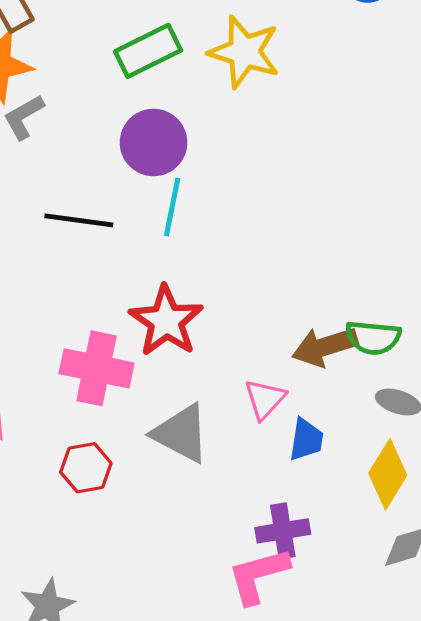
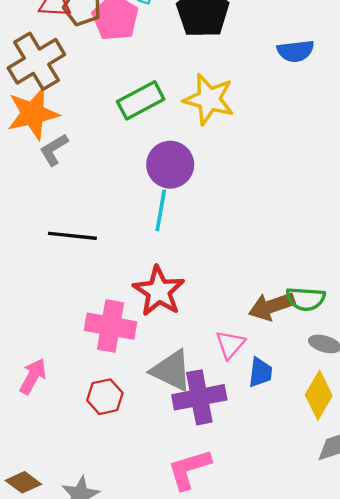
purple circle: (154, 142) -> (170, 165), moved
black line: (79, 220) -> (72, 236), moved
purple cross: (283, 531) -> (199, 397), moved, size x1.4
pink L-shape: (258, 576) -> (189, 469), moved

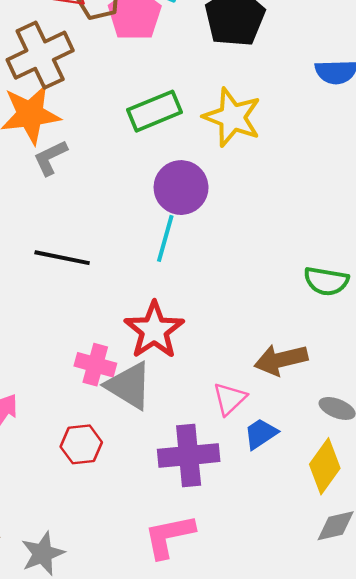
green semicircle: (306, 299) -> (326, 281), moved
pink cross: (110, 326) -> (95, 365), size x0.7
gray triangle: (172, 371) -> (129, 386), moved
blue trapezoid: (260, 372) -> (261, 434), turned -136

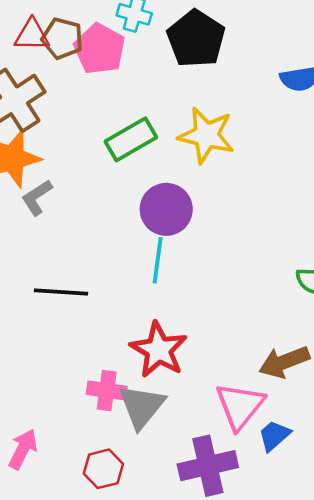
gray triangle: (129, 386) -> (142, 406), turned 45
pink triangle: (230, 399) -> (240, 406), size x1.5

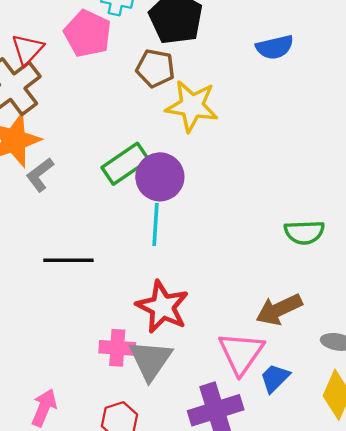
red triangle: (32, 35) -> (27, 50), moved, turned -44
brown pentagon: (62, 38) -> (155, 68), moved
green rectangle: (131, 139) -> (125, 164), moved

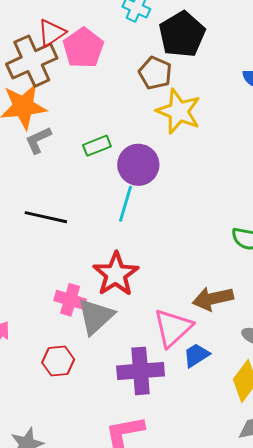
pink pentagon: (88, 34) -> (83, 48), moved
green rectangle: (125, 164) -> (97, 146), moved, size x0.7

